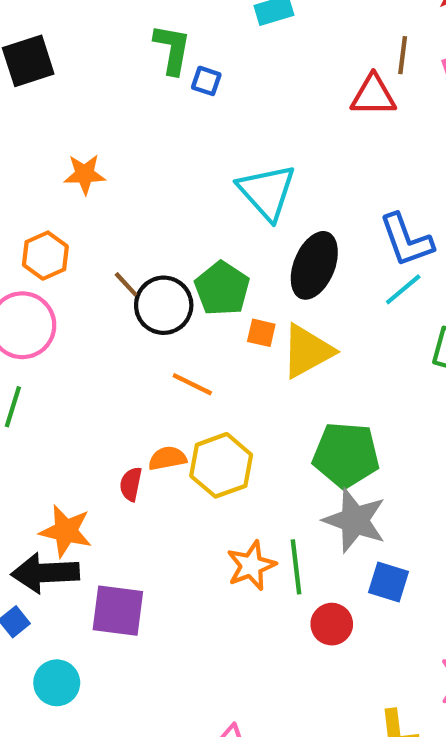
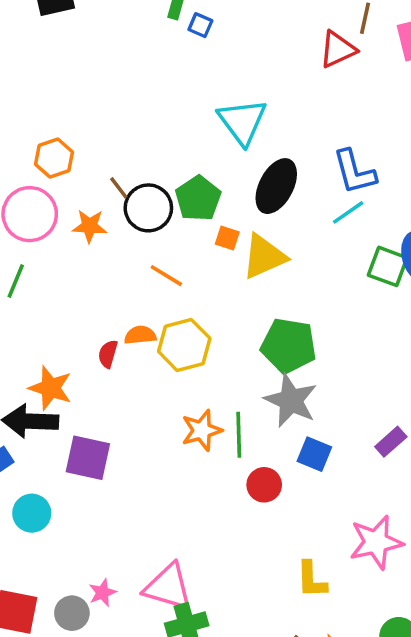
red triangle: (373, 95) -> (338, 49), turned -30
orange star: (85, 174) -> (90, 226), moved

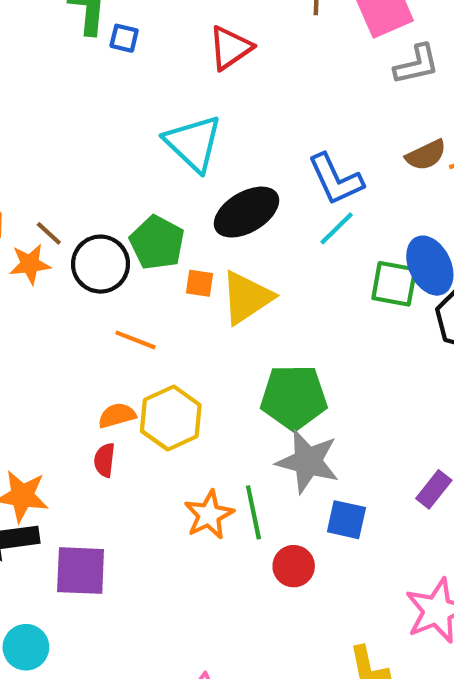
red triangle: (338, 49) -> (230, 48), moved
black ellipse: (276, 186) -> (246, 212), turned 42
brown line: (119, 188) -> (49, 233), moved
orange star: (90, 226) -> (30, 264), moved
red semicircle: (108, 354) -> (104, 460), moved

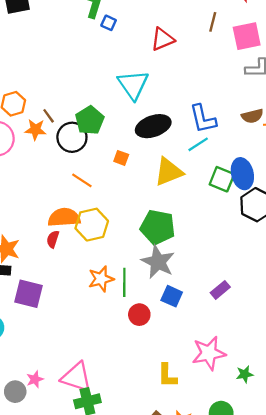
green pentagon: (157, 243) -> (90, 120), moved
yellow triangle: (247, 298) -> (169, 172), moved
orange semicircle: (117, 415) -> (64, 217), size x1.6

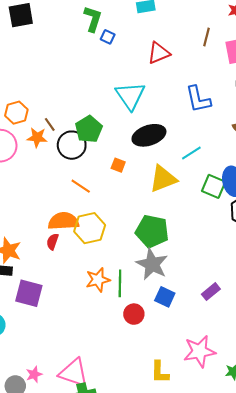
blue L-shape: (203, 119) -> (198, 99), moved

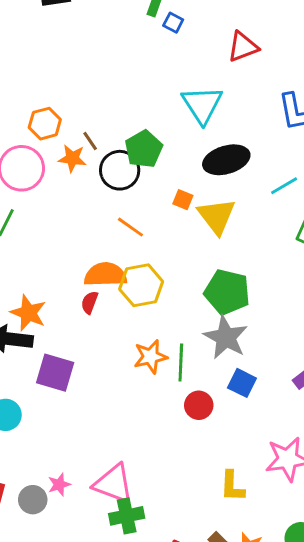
yellow triangle: (163, 179) -> (217, 216), moved, turned -48

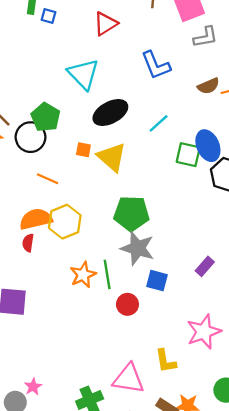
pink triangle: (114, 484) -> (129, 379), moved

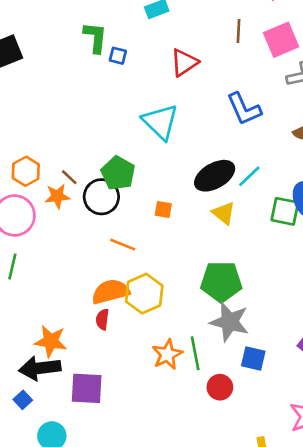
black ellipse: (110, 113) -> (215, 176), moved
yellow triangle: (112, 157) -> (224, 213), moved, size x0.7

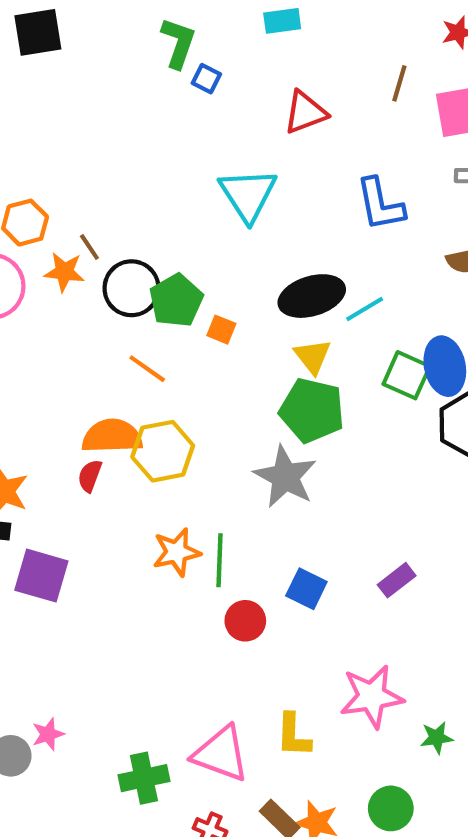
green pentagon: (118, 173) -> (176, 301), moved
green pentagon: (221, 282) -> (312, 410), moved
gray star: (229, 322) -> (285, 477), moved

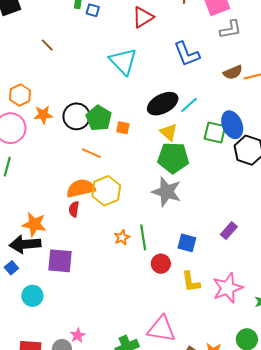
brown line: (89, 247) -> (47, 45), moved
orange star: (177, 552) -> (122, 237), size x0.7
yellow L-shape: (293, 735) -> (191, 282), moved

